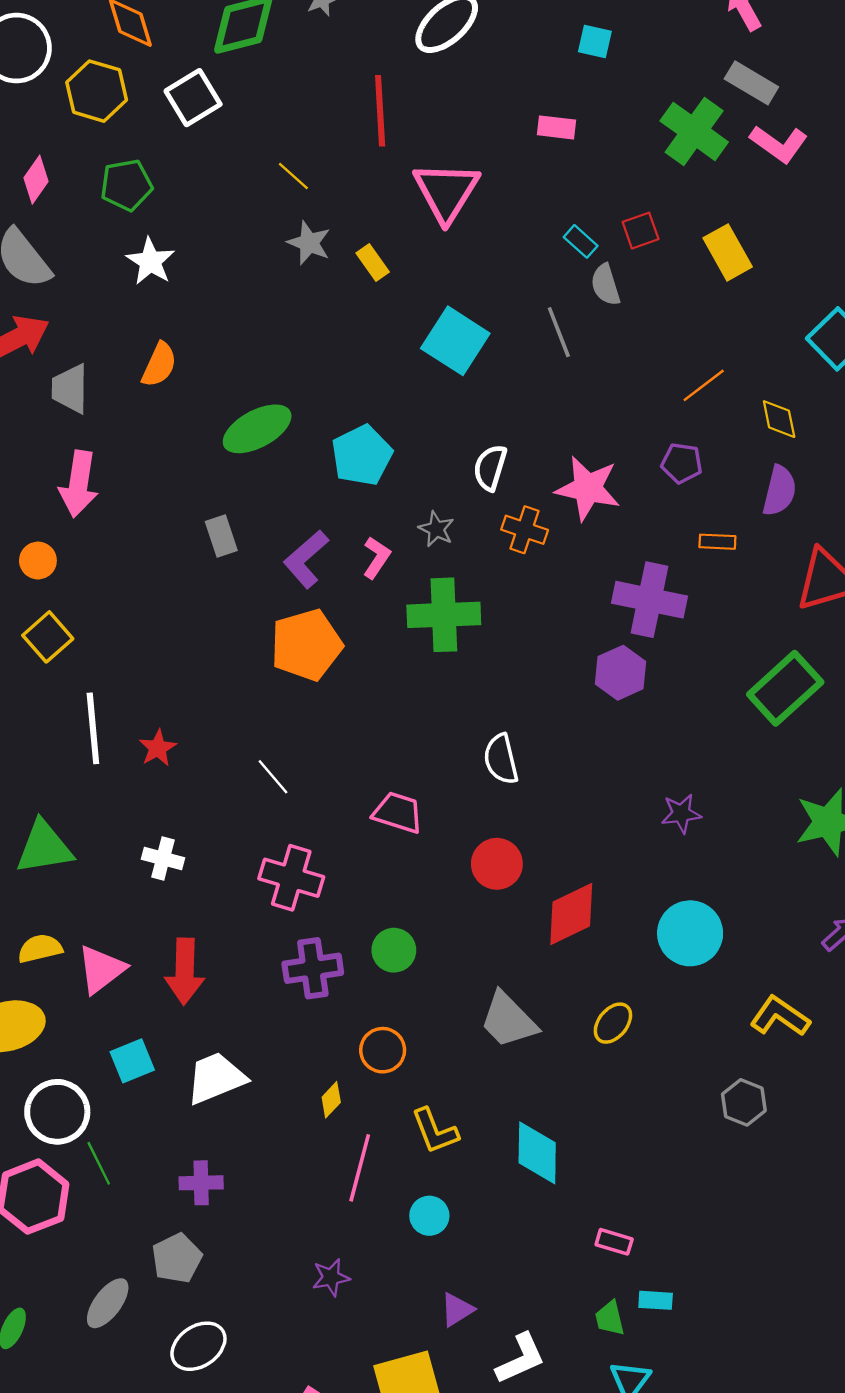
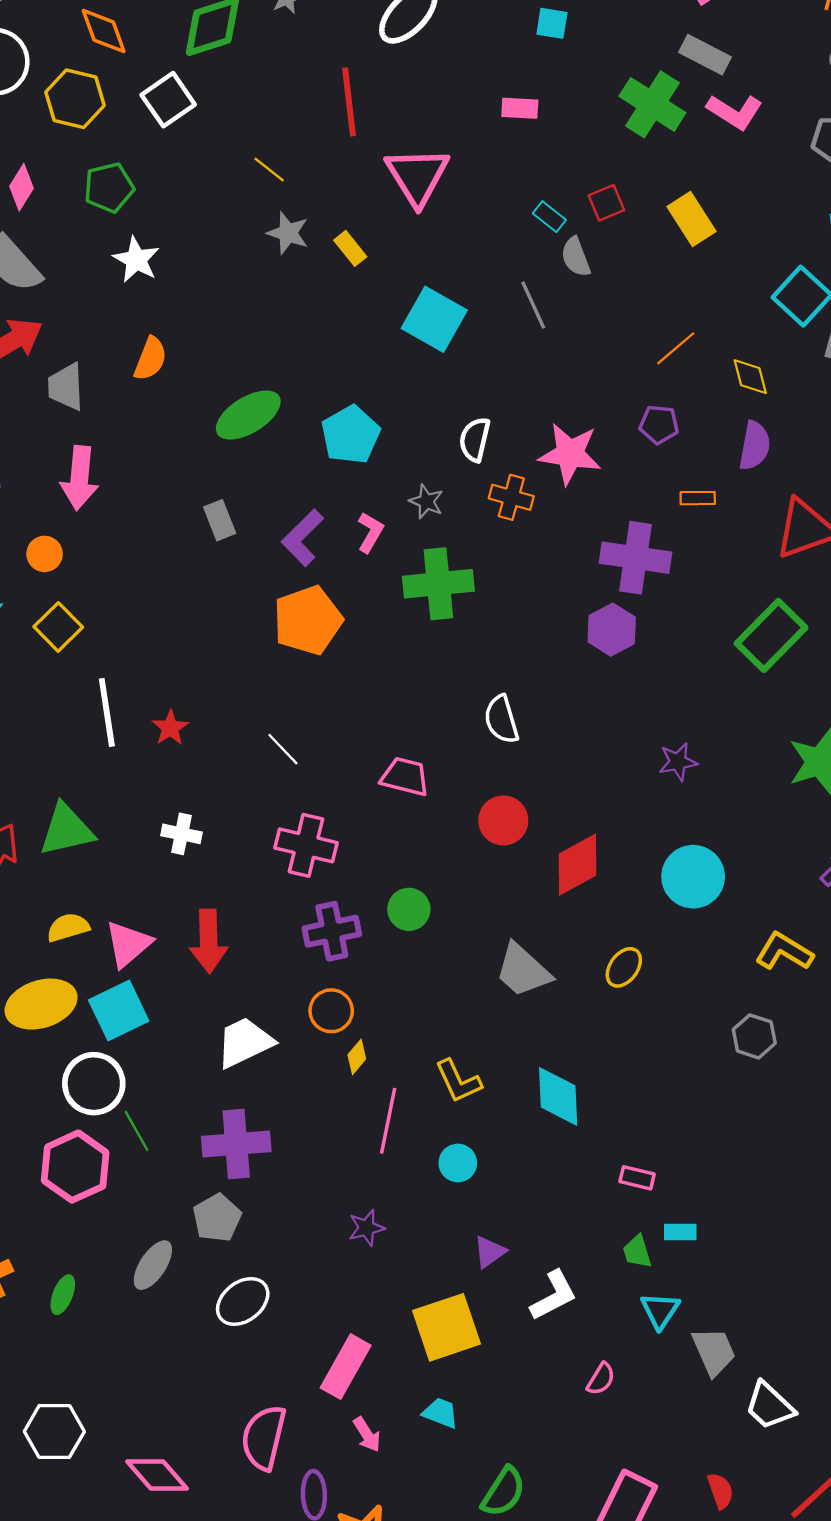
orange circle: (383, 1050) -> (331, 1011), moved
cyan square: (132, 1061) -> (119, 1011), moved, size x1.4
purple cross: (201, 1183) -> (236, 1144), size x1.6

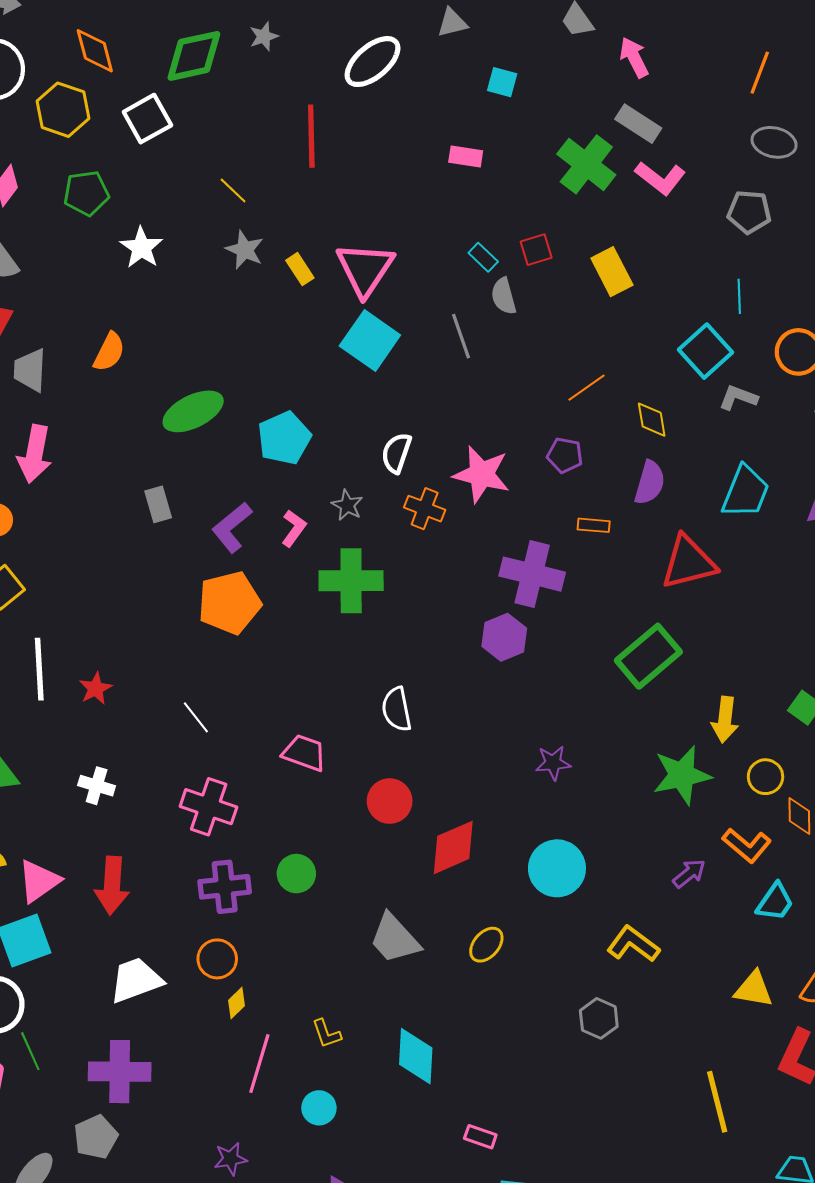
pink triangle: (417, 176) -> (365, 269), moved
white star: (136, 260) -> (141, 248), moved
yellow L-shape: (458, 1081) -> (326, 1034), size x0.7

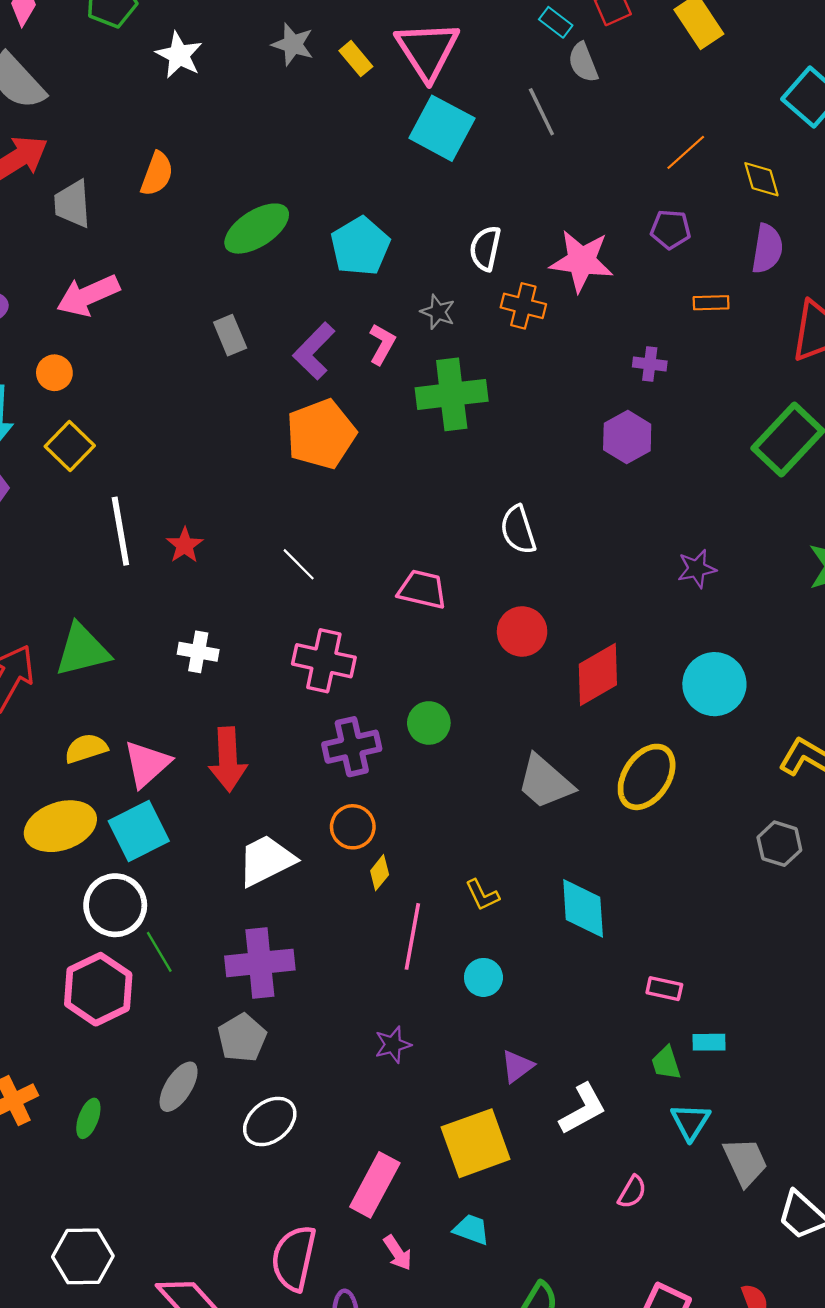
pink arrow: (35, 454) -> (88, 295), turned 62
purple cross: (532, 574) -> (650, 364), size x0.5
yellow ellipse: (486, 945) -> (647, 777), size x1.6

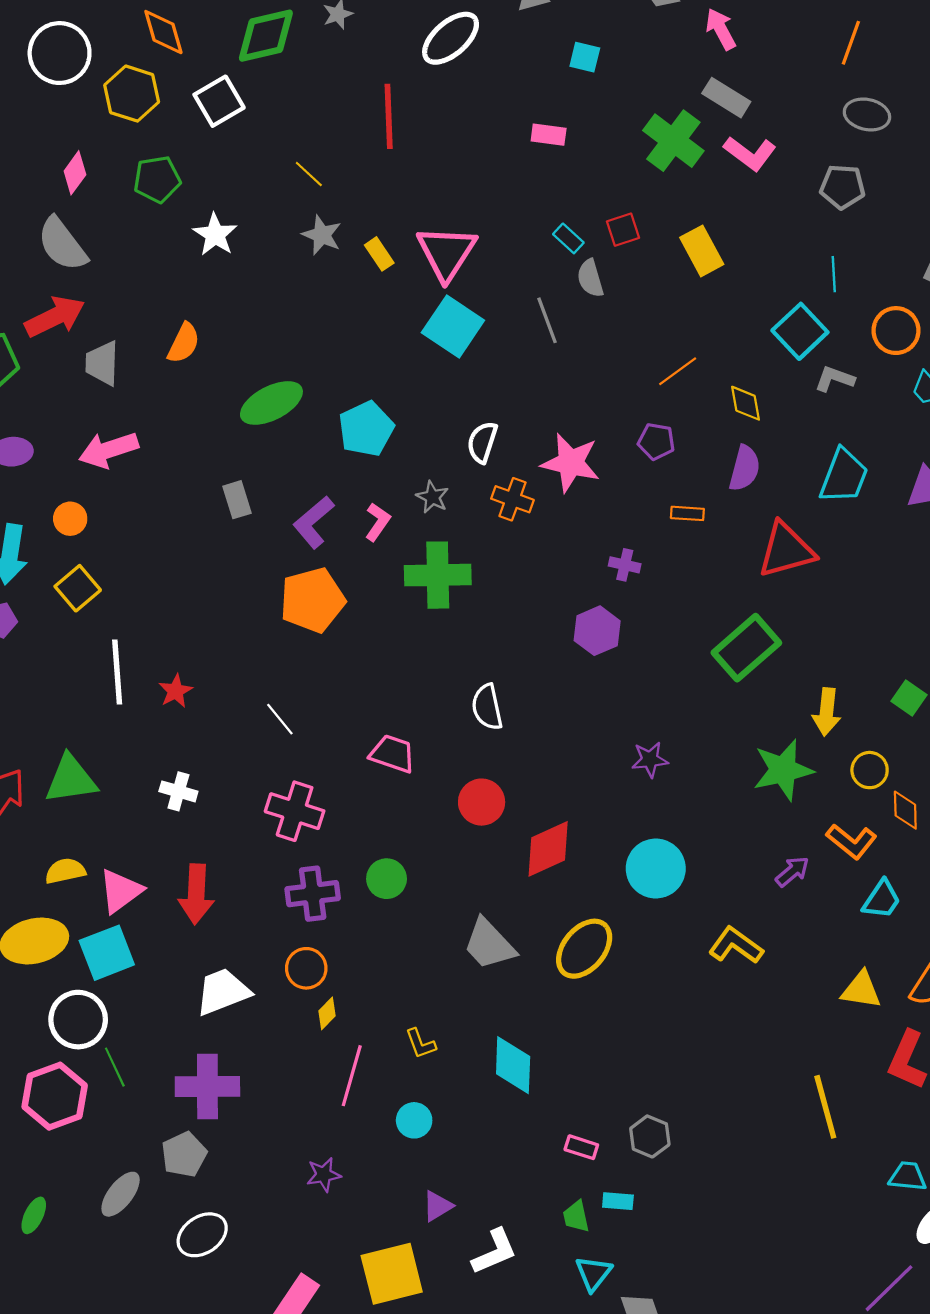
gray hexagon: (779, 844) -> (650, 1136), moved

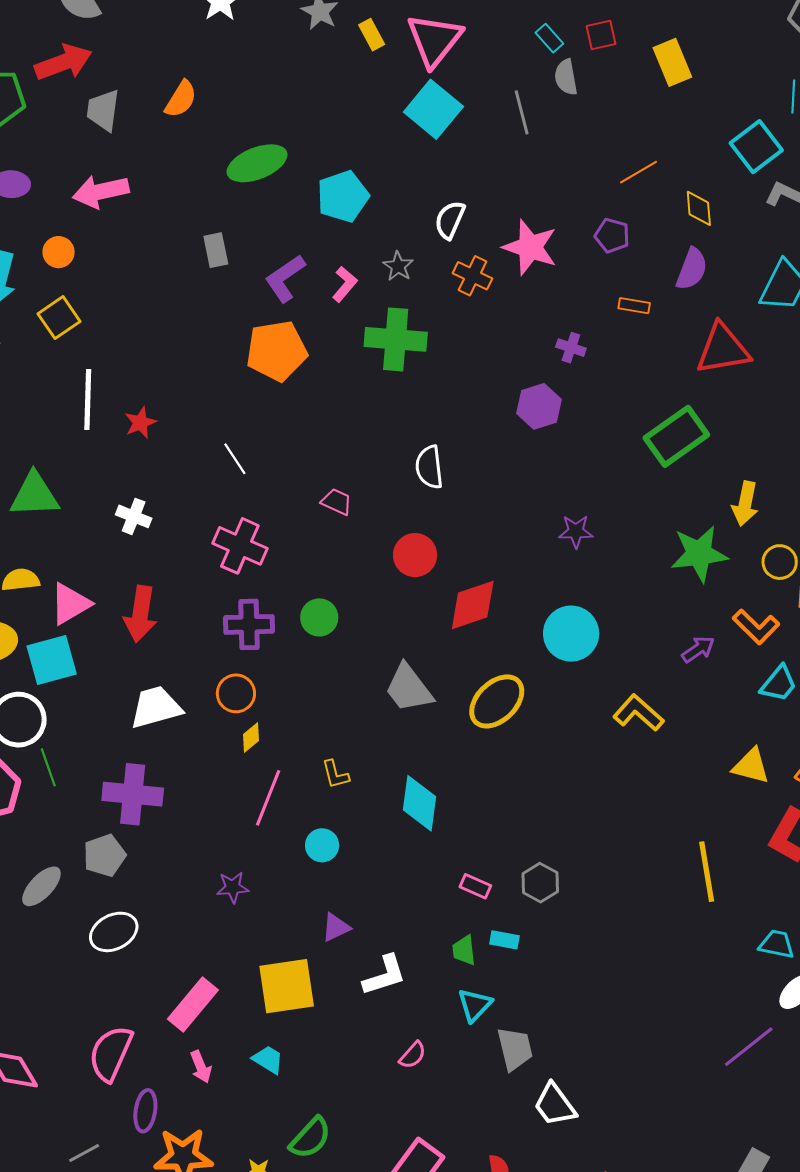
pink trapezoid: (393, 754) -> (337, 502), size x0.7

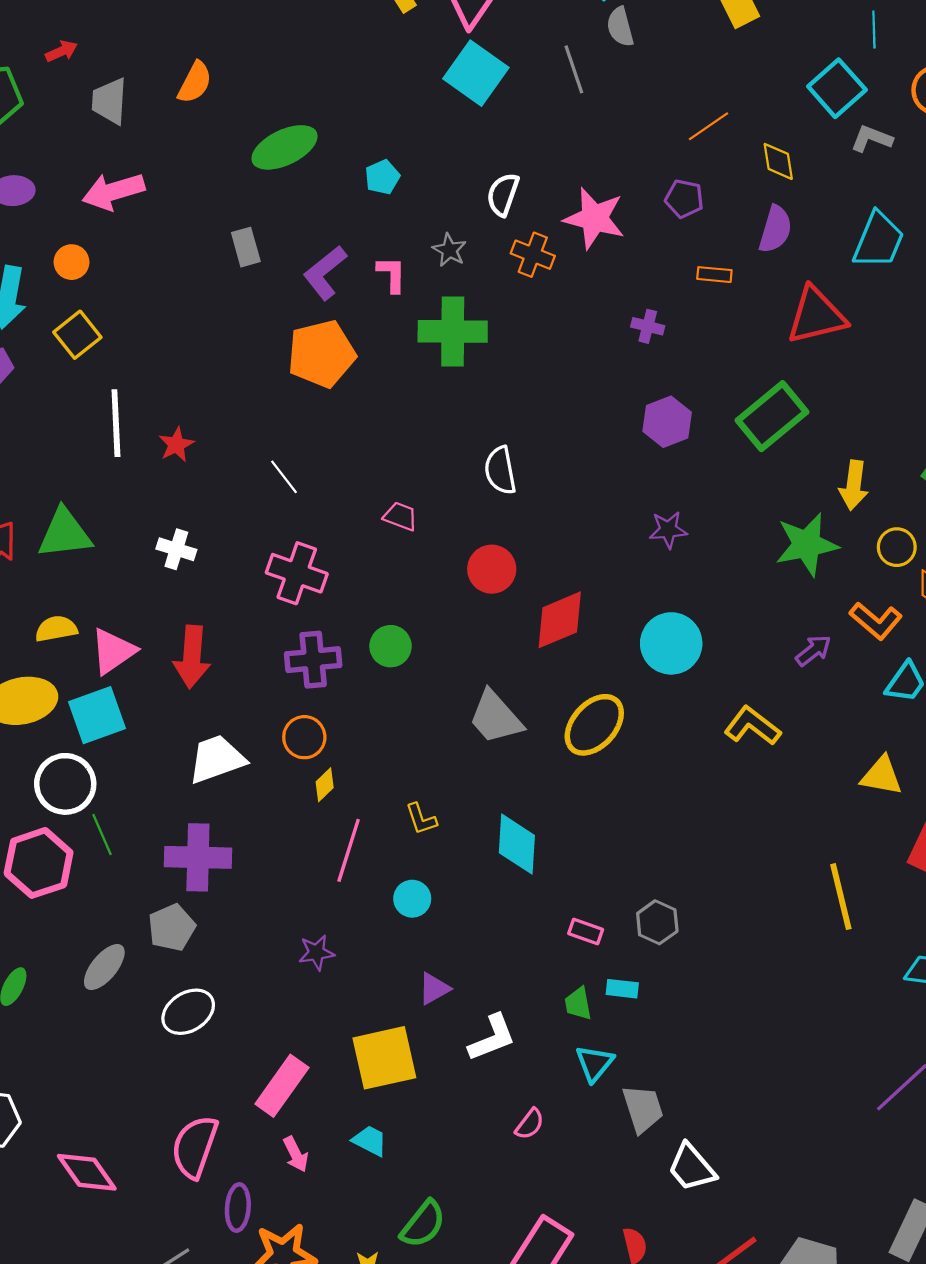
red arrow: (63, 62) -> (61, 51), size x0.5
cyan pentagon: (343, 196) -> (382, 177), size x0.6
pink L-shape: (345, 284) -> (392, 274), turned -36
purple hexagon: (539, 406) -> (667, 422), moved

